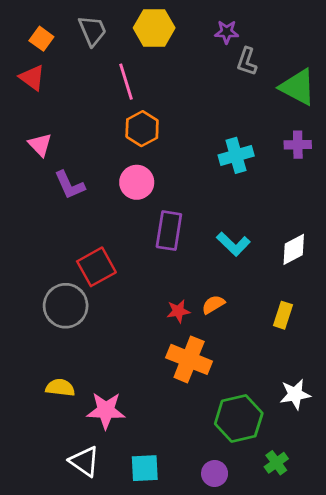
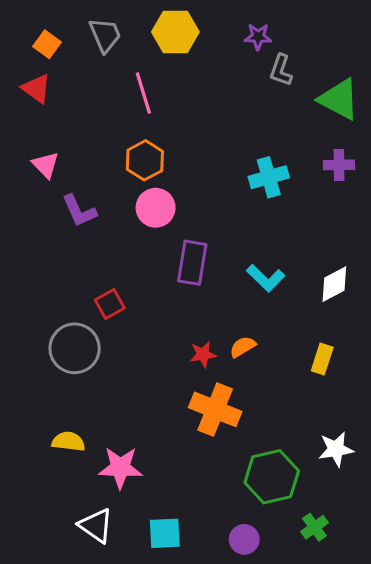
orange hexagon: (142, 129) -> (145, 160), moved
red square: (96, 267) -> (110, 304), size x0.7

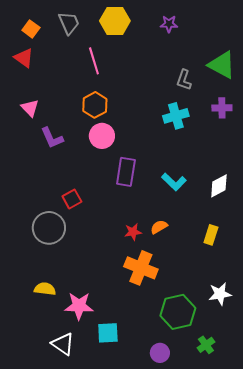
gray L-shape: (281, 70) -> (184, 80), moved
cyan square: (165, 533) -> (108, 333), moved

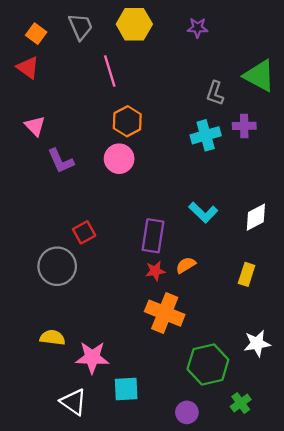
orange hexagon: (95, 105) -> (127, 121), moved
purple cross: (222, 108) -> (244, 126), moved
purple rectangle: (126, 172) -> (153, 236), moved

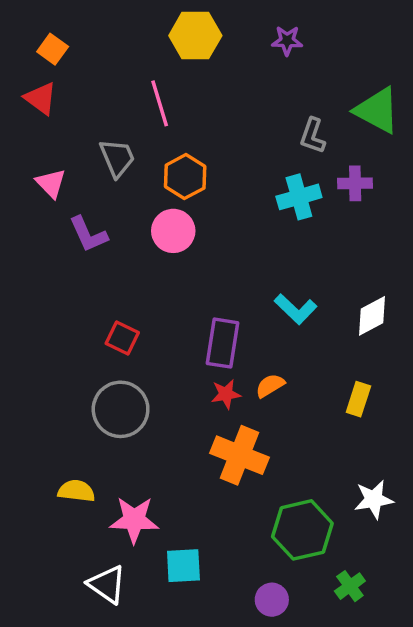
gray trapezoid: (81, 27) -> (117, 158), moved
red square: (84, 232) -> (122, 338), turned -35
gray circle: (57, 266) -> (121, 409), moved

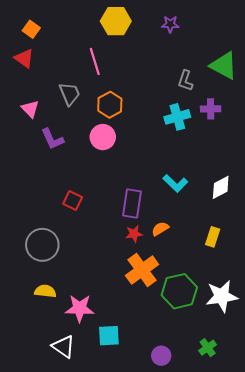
gray circle: (121, 409) -> (42, 245), moved
orange cross: (239, 455) -> (142, 270), turned 32
white star: (374, 499) -> (222, 296), size x1.4
green hexagon: (302, 530) -> (179, 291), moved

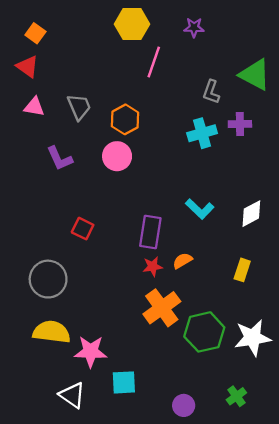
pink line: (95, 61) -> (154, 62), moved, turned 36
pink triangle: (30, 109) -> (34, 107), moved, turned -36
yellow semicircle: (45, 291) -> (52, 332), size x1.5

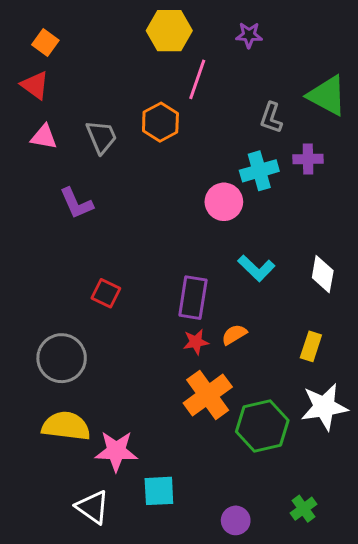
orange hexagon: (125, 119) -> (160, 122), moved
pink circle: (117, 156) -> (224, 202), moved
white diamond: (251, 214) -> (323, 274), turned -52
white star: (253, 338) -> (324, 407), moved

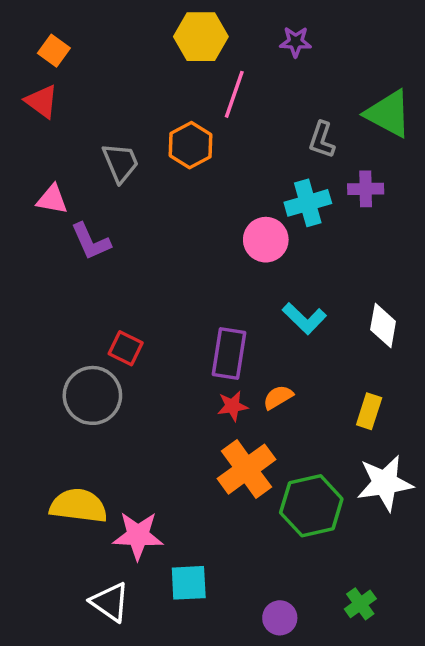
pink triangle: (44, 137) -> (52, 199), moved
gray circle: (62, 358) -> (92, 395), moved

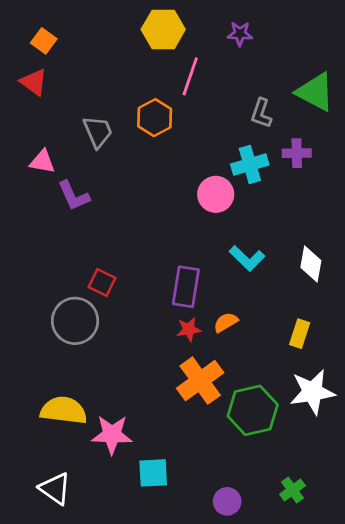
white triangle: (110, 602) -> (55, 489), moved

